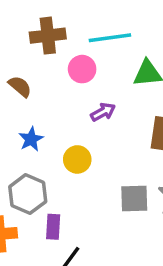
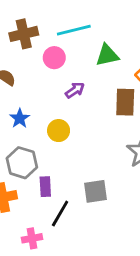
gray square: (134, 199) -> (95, 191), moved

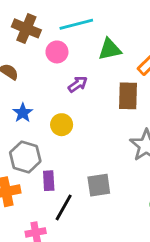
brown cross: (24, 34) -> (26, 28), turned 36

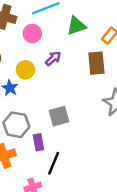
yellow circle: (62, 125) -> (25, 70), moved
gray square: (99, 185) -> (59, 116), moved

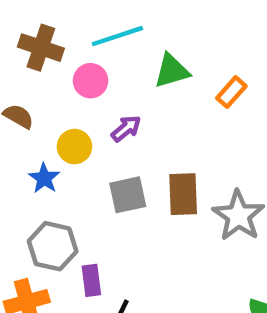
brown rectangle: (96, 63) -> (183, 194), moved
gray square: (59, 116) -> (128, 195), moved

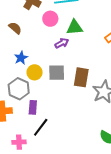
green triangle: (172, 71) -> (75, 27), moved
yellow circle: (74, 147) -> (35, 72), moved

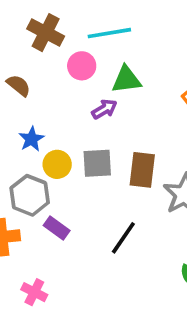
purple rectangle: (33, 107) -> (57, 228), turned -56
black line: (41, 127) -> (123, 238), moved
pink cross: (19, 142) -> (34, 292), turned 32

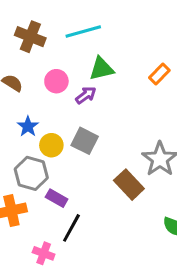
pink circle: (82, 66) -> (56, 81), moved
gray square: (97, 163) -> (85, 141), turned 36
brown rectangle: (142, 170) -> (129, 185), moved, turned -44
black line: (123, 238) -> (71, 228), moved

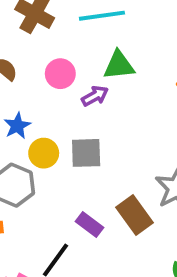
gray square: (85, 141) -> (86, 153), turned -36
purple rectangle: (57, 198) -> (89, 225), moved

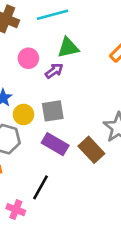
purple rectangle: (89, 225) -> (55, 144), moved, size x1.4

